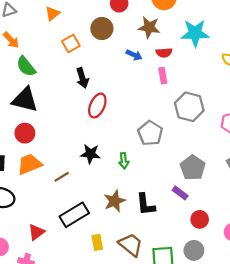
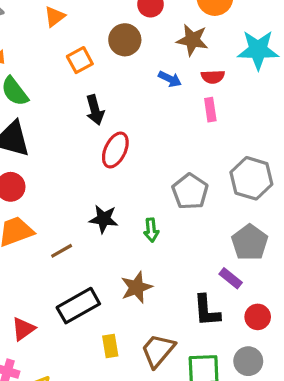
gray hexagon: (189, 107) -> (251, 178), moved
black L-shape: (146, 204) -> (207, 311), moved
brown trapezoid: (131, 245) -> (158, 351), turned -90

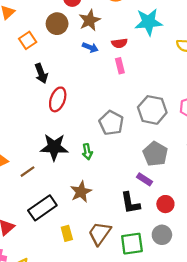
brown star: (192, 40) -> (90, 20), moved, turned -30
black star: (104, 219) -> (54, 147), size x1.4

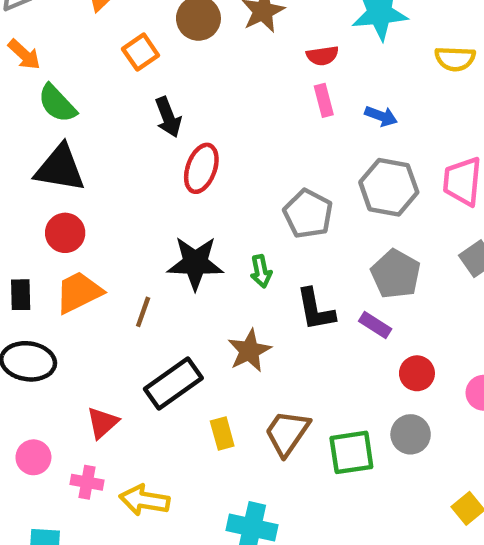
blue arrow: (90, 47) -> (381, 116), moved
brown line: (28, 172) -> (143, 312), turned -35
black L-shape: (130, 203) -> (316, 310), moved

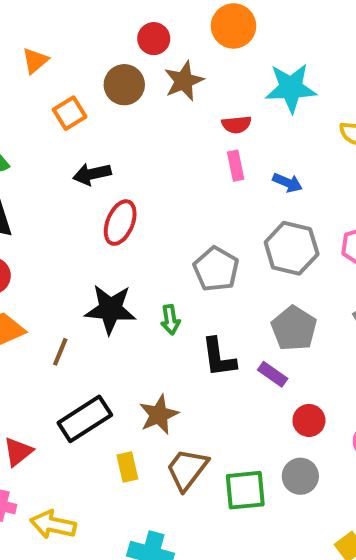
black arrow: (168, 117) -> (92, 174), turned 96
brown star: (249, 351) -> (159, 415), moved

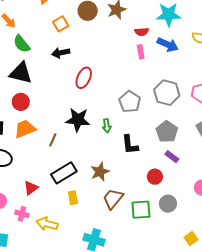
black arrow: (92, 174) -> (61, 53), moved
blue arrow: (288, 183) -> (168, 45), moved, size x1.5
purple rectangle: (273, 374) -> (172, 157), moved
red circle: (309, 420) -> (155, 177), moved
yellow rectangle: (127, 467) -> (73, 198), moved

